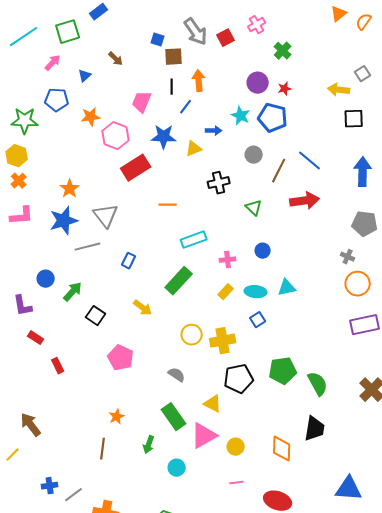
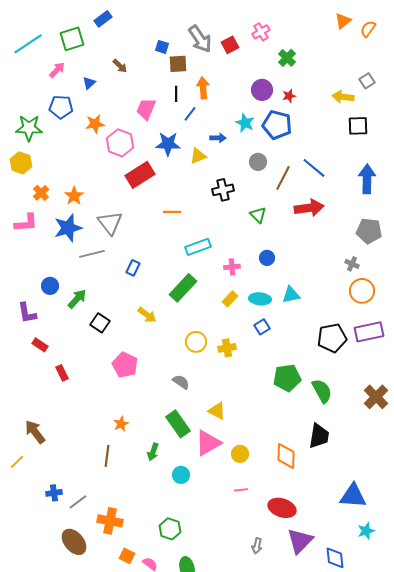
orange cross: (19, 181) -> (41, 193), moved
yellow cross: (223, 341) -> (227, 348), size x0.7
black pentagon: (239, 379) -> (332, 338), moved

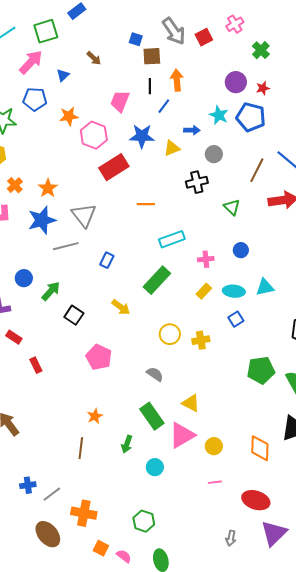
pink arrow: (57, 70) -> (31, 62), size x1.5
gray circle: (258, 162) -> (214, 154), moved

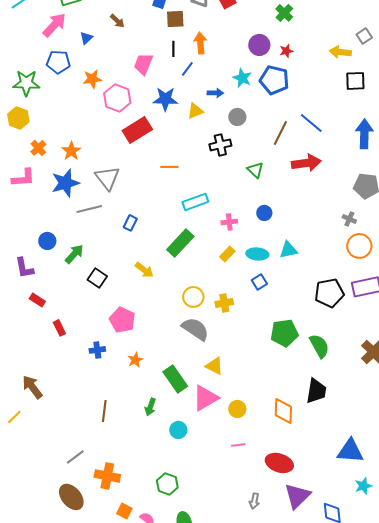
gray semicircle: (155, 374) -> (195, 329), moved, size x1.6
orange star: (95, 416) -> (135, 360), moved
blue cross: (28, 485) -> (97, 350), moved

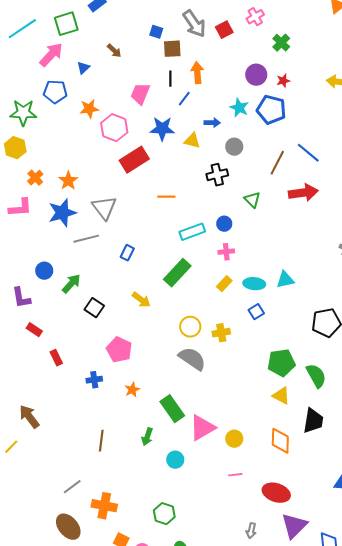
yellow triangle: (195, 111) -> (192, 141), turned 36
blue circle: (264, 213) -> (224, 224), moved
yellow triangle: (214, 366) -> (281, 396), moved

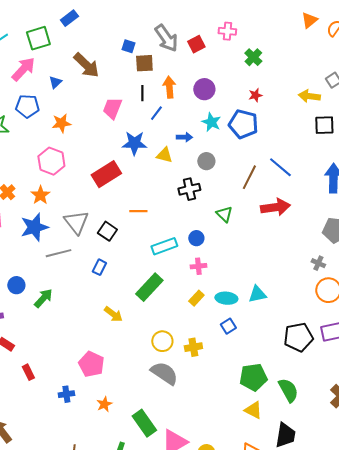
pink cross: (255, 17) -> (227, 31), turned 36
brown arrow: (114, 51) -> (86, 65), size x1.8
purple circle: (256, 75) -> (204, 89), moved
pink hexagon: (114, 128) -> (51, 161), moved
black square: (94, 308) -> (107, 231), moved

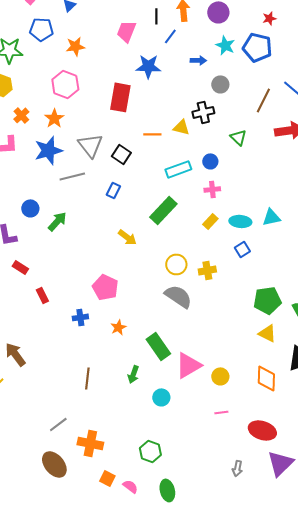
yellow triangle: (164, 155) -> (181, 127), moved
red rectangle: (106, 174) -> (120, 97), turned -48

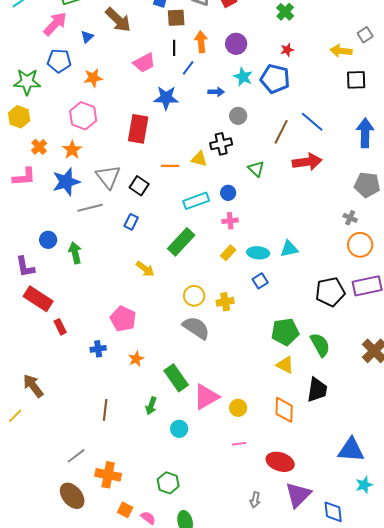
pink trapezoid: (126, 31) -> (144, 63), turned -140
green arrow: (57, 221) -> (75, 253), turned -55
red rectangle: (20, 267) -> (38, 299), size x1.8

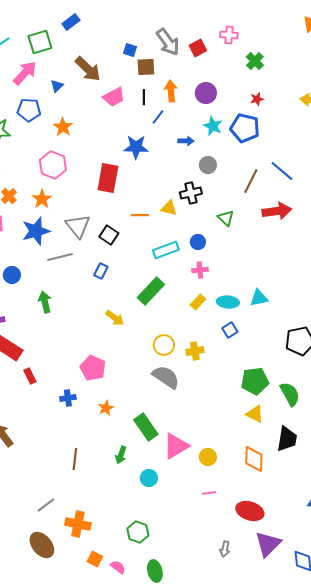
pink trapezoid: (144, 63) -> (114, 97), moved
orange star: (93, 78) -> (63, 127), turned -30
blue circle: (48, 240) -> (12, 275), moved

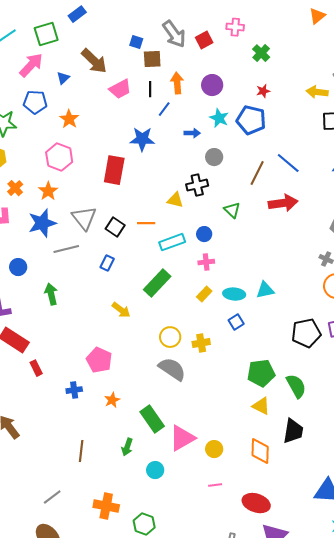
orange line: (140, 215) -> (146, 223), moved
orange cross: (78, 524) -> (106, 506), moved

